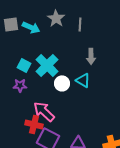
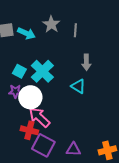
white circle: (62, 83) -> (30, 97), moved, size x1.5

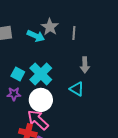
cyan arrow: (26, 33) -> (36, 36), moved
white circle: (30, 97) -> (41, 100), moved

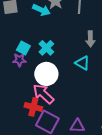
cyan cross: (41, 74) -> (46, 48), size x0.7
purple star: (14, 94) -> (19, 60), moved

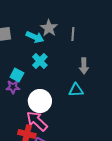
cyan cross: (46, 48) -> (40, 61), moved
cyan triangle: (82, 63) -> (76, 90), turned -35

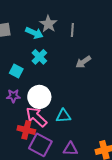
gray arrow: (84, 66) -> (83, 62), turned 56
purple star: (13, 87) -> (13, 96), moved
cyan triangle: (76, 90) -> (63, 116), moved

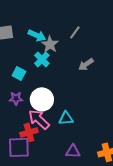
gray star: (48, 24) -> (50, 44), moved
gray line: (72, 30) -> (75, 32), turned 32
red cross: (26, 130) -> (29, 132), turned -30
purple square: (40, 145) -> (19, 147), moved, turned -30

